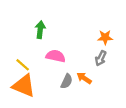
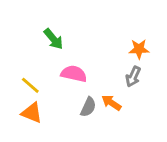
green arrow: (40, 30) -> (53, 39), turned 133
orange triangle: (24, 86) -> (32, 113), size x0.7

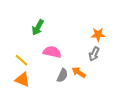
green arrow: (53, 39) -> (38, 27), turned 70

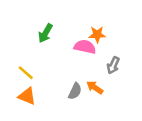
orange star: (98, 35) -> (97, 34), moved
pink semicircle: (52, 52) -> (85, 47), moved

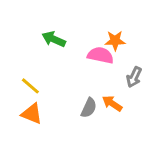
green arrow: (45, 33) -> (54, 39), turned 84

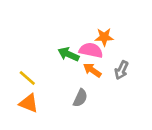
green arrow: (54, 39) -> (68, 54), moved
orange arrow: (112, 103) -> (92, 70), moved

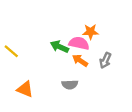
yellow line: (27, 78) -> (11, 51), moved
gray semicircle: (80, 98) -> (70, 85), turned 63

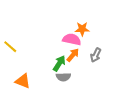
green arrow: (59, 47) -> (59, 63), moved, turned 98
orange arrow: (80, 60) -> (73, 55), turned 96

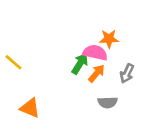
green arrow: (59, 63) -> (80, 64), moved
gray semicircle: (63, 77) -> (108, 102), moved

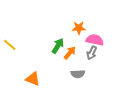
pink semicircle: (95, 53) -> (95, 40), moved
orange triangle: (30, 108) -> (33, 79), moved

